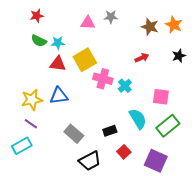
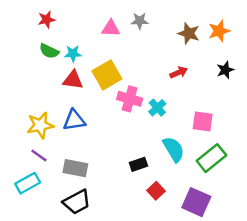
orange star: (174, 25) -> (219, 31), turned 30
gray rectangle: (74, 134) -> (75, 168), moved, turned -30
black trapezoid: (90, 161) -> (77, 202), moved

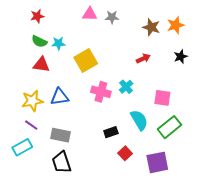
pink triangle: (111, 28) -> (90, 14), moved
red triangle: (73, 80) -> (41, 65), moved
pink cross: (130, 99) -> (101, 92), moved
black trapezoid: (77, 202) -> (62, 162), turned 100
purple square: (196, 202) -> (157, 162), turned -35

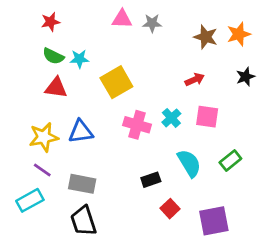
pink square: (162, 98) -> (207, 117), moved
green rectangle: (169, 127) -> (230, 160), moved, size x0.7

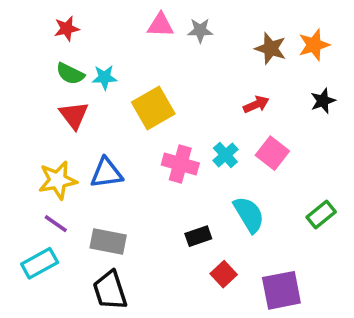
red triangle: (56, 88) -> (74, 115), turned 45
pink square: (207, 117) -> (272, 153), turned 30
green rectangle: (230, 160) -> (321, 215), moved

